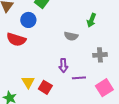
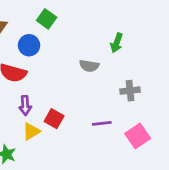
purple arrow: (63, 65) -> (25, 105), moved
yellow triangle: (28, 82) -> (31, 131), turned 32
red square: (45, 87) -> (54, 119), moved

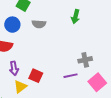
gray semicircle: (89, 66) -> (39, 24), moved
gray cross: (130, 91) -> (85, 60), moved

